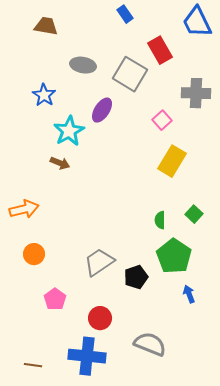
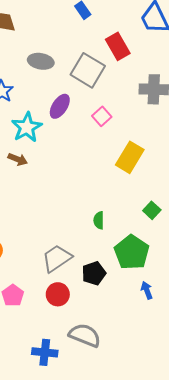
pink square: (162, 120) -> (102, 116), moved
green semicircle: (160, 220) -> (99, 220), moved
red circle: (100, 318) -> (58, 294), moved
gray semicircle: (150, 344) -> (85, 335), moved
blue cross: (87, 356) -> (45, 352), size x0.7

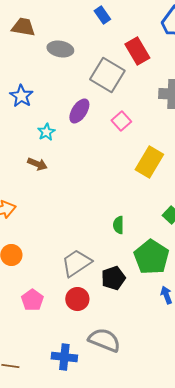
gray ellipse: (41, 61) -> (60, 49), moved
cyan star: (27, 127) -> (46, 132), size x0.6

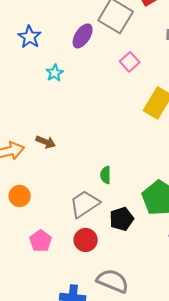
purple ellipse: (79, 111) -> (83, 36), moved
brown arrow: (37, 164) -> (46, 142), moved
green semicircle: (118, 225) -> (106, 175), moved

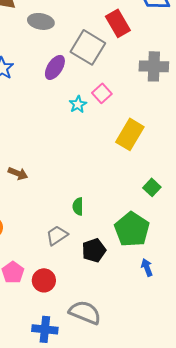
cyan star: (55, 73) -> (78, 104), moved
gray trapezoid: (85, 204) -> (57, 235), size x0.7
red circle: (86, 240) -> (44, 280), moved

